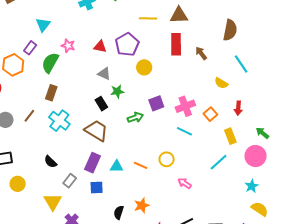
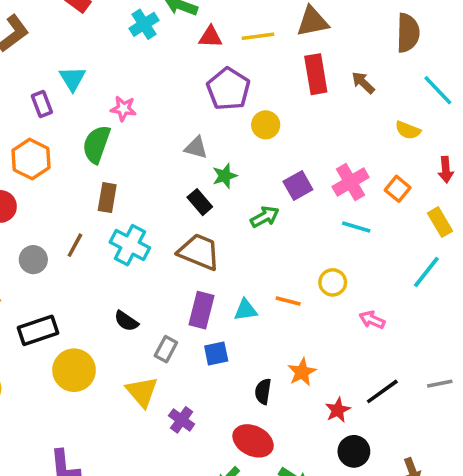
red triangle: (100, 47) -> (210, 37), moved
purple rectangle: (30, 48) -> (42, 104), moved, turned -48
yellow circle: (18, 184) -> (74, 370), size x1.5

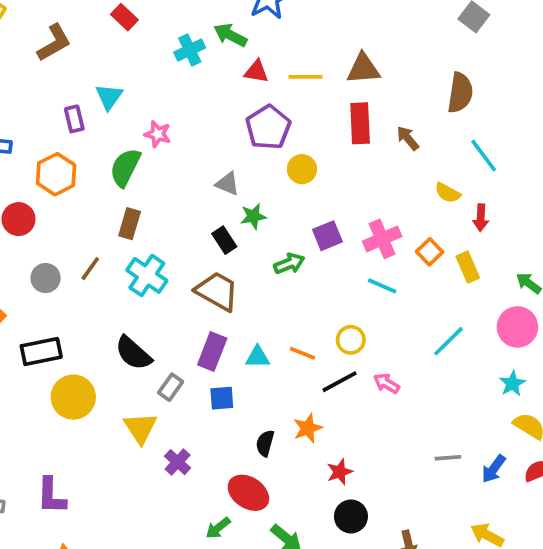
red arrow: (446, 170) -> (481, 218), moved
yellow rectangle: (440, 222) -> (468, 267), moved
black semicircle: (126, 321) -> (133, 353), size x1.5
black line: (382, 391) -> (339, 382), moved

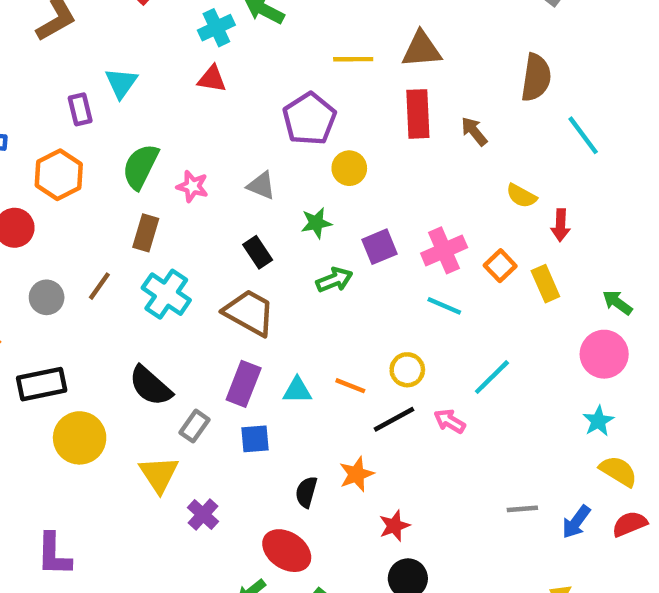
red triangle: (256, 72) -> (212, 79), moved
pink star: (158, 134) -> (192, 186), moved
cyan line: (484, 156) -> (583, 135), moved
green star: (253, 216) -> (316, 223), moved
cyan line: (449, 341) -> (492, 377), moved

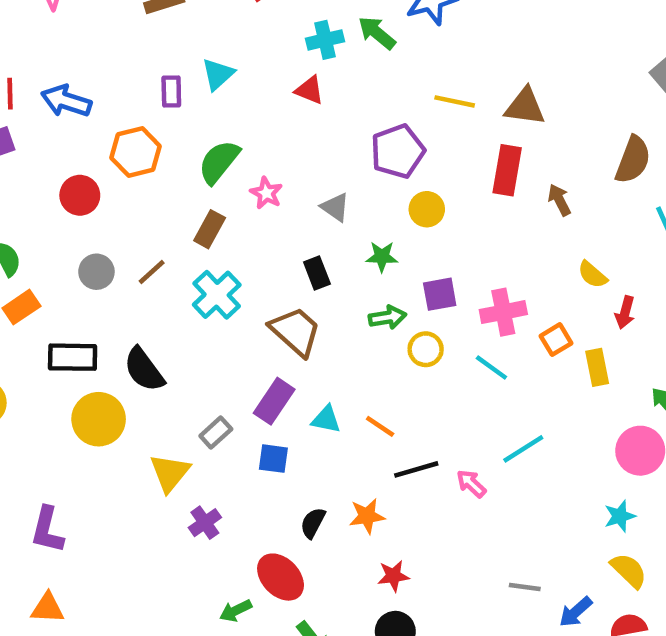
yellow circle: (407, 370) -> (426, 349), moved
black semicircle: (150, 386) -> (144, 370), moved

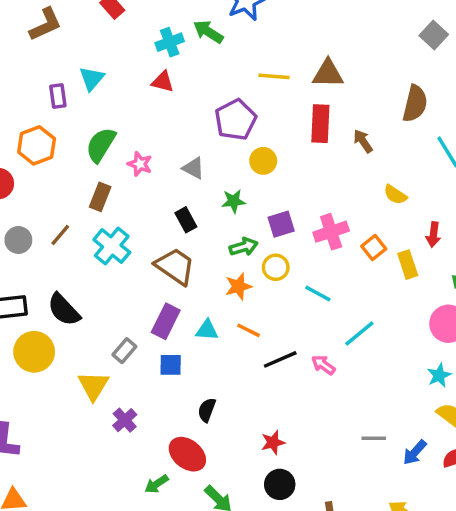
red arrow: (625, 312) -> (433, 235), moved
cyan line: (491, 367) -> (318, 294), moved
orange star: (367, 516) -> (238, 286), moved

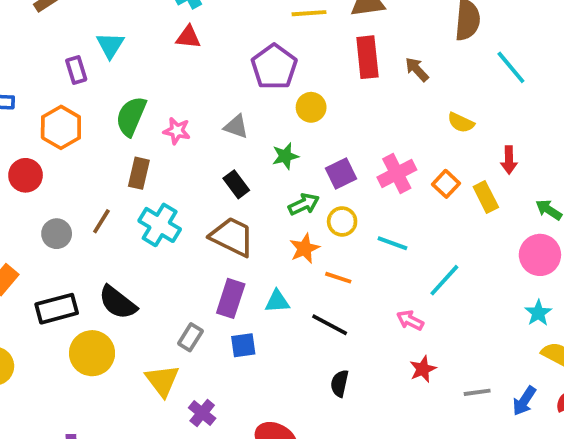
orange line: (249, 330) -> (338, 278), moved
black line: (280, 359) -> (330, 325), moved, turned 60
black semicircle: (207, 410) -> (340, 383), moved
red star: (273, 442) -> (423, 369), moved

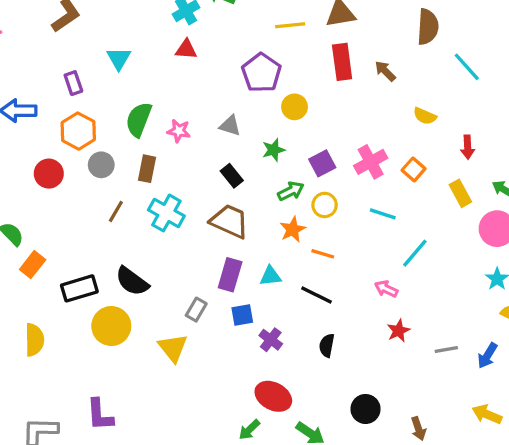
purple rectangle: (76, 70) -> (73, 83), moved
yellow rectangle: (486, 197) -> (460, 193), moved
gray circle: (57, 234) -> (101, 165), moved
cyan line: (392, 243) -> (383, 214), moved
purple cross: (202, 413) -> (271, 340), moved

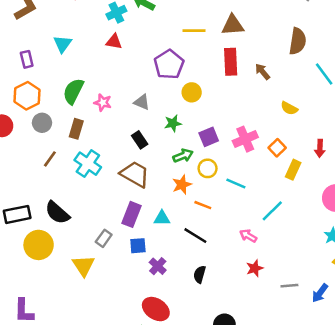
red arrow: (468, 147) -> (320, 148), moved
yellow rectangle: (460, 193) -> (293, 170), moved, turned 48
cyan line: (383, 214) -> (236, 184), moved

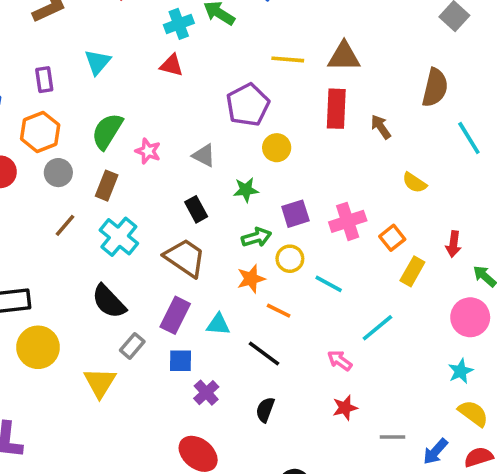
black semicircle: (57, 213) -> (109, 301), moved

